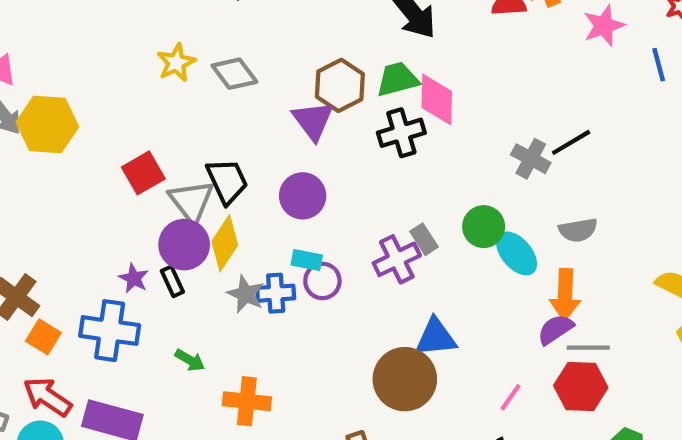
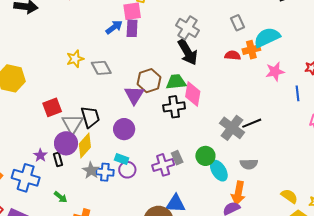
gray cross: (531, 159) -> (232, 128), size x1.4

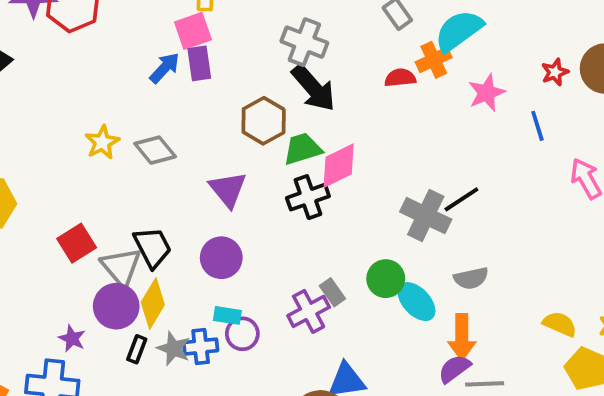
brown hexagon: (149, 81) -> (264, 121), moved
pink diamond: (193, 94) -> (339, 166), turned 65
black rectangle: (58, 159) -> (137, 349), moved, turned 48

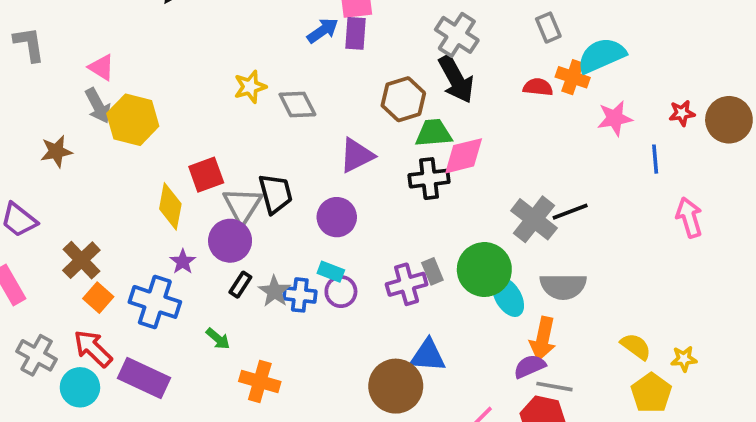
orange cross: (434, 60) -> (573, 77), turned 32
purple triangle: (228, 189) -> (357, 155), turned 30
gray semicircle: (471, 278) -> (563, 286), size x1.4
green circle: (386, 279) -> (484, 270), size x1.5
yellow diamond: (153, 303) -> (170, 206), moved, turned -33

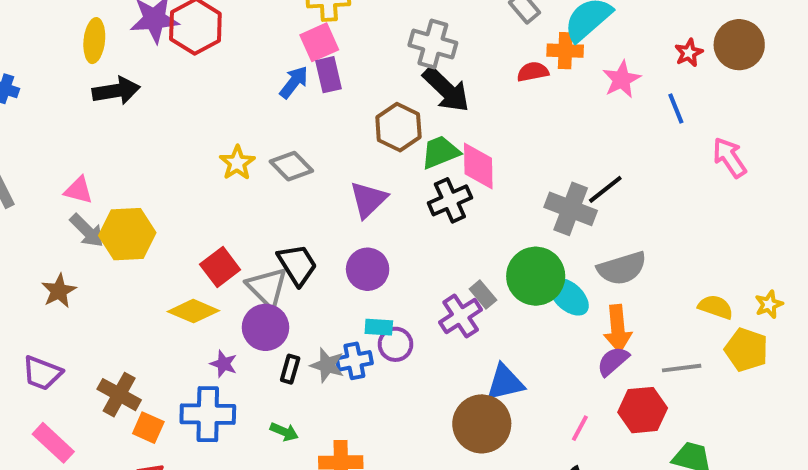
pink diamond: (464, 156) -> (478, 166), turned -60
yellow diamond: (170, 206) -> (193, 311), turned -60
gray line: (554, 387) -> (682, 368), moved

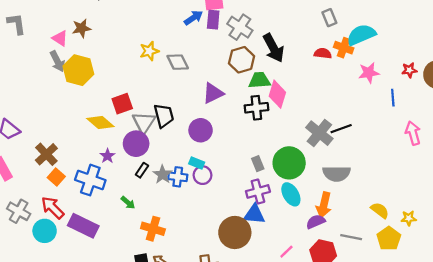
gray cross: (433, 44) -> (240, 27), moved
brown star: (59, 291) -> (82, 28), moved
cyan ellipse: (569, 297) -> (291, 194), moved
purple cross: (461, 316) -> (258, 191), moved

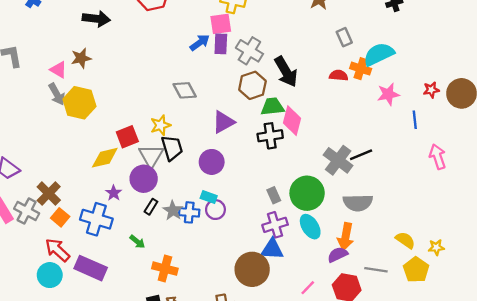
yellow star: (149, 51) -> (160, 125), moved
yellow diamond: (100, 123) -> (105, 158), turned -52
gray cross: (19, 211) -> (27, 211), moved

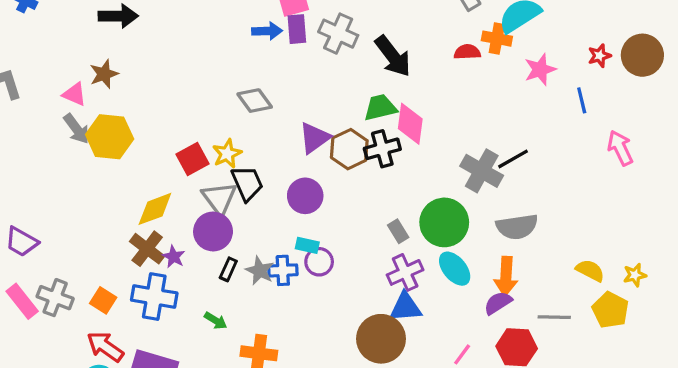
blue arrow: (200, 43) -> (267, 31), turned 42
brown hexagon: (252, 85) -> (349, 149), moved
red square: (127, 137) -> (192, 159), moved
brown cross: (49, 194) -> (147, 249), moved

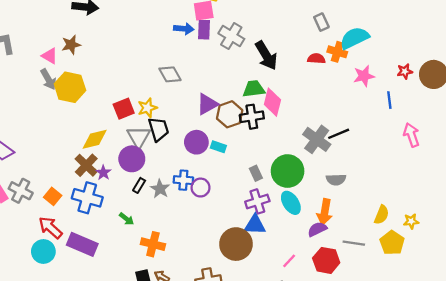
gray semicircle: (517, 227) -> (336, 180), size x0.7
cyan rectangle: (307, 245) -> (218, 147), moved
blue cross: (283, 270) -> (183, 180), moved
yellow semicircle: (590, 271) -> (382, 215), turned 78

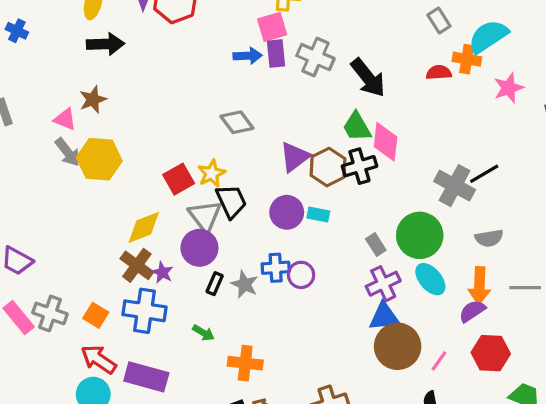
green trapezoid: (254, 89) -> (357, 127), turned -105
gray line: (354, 243) -> (525, 288), moved
brown circle: (236, 244) -> (398, 346), moved

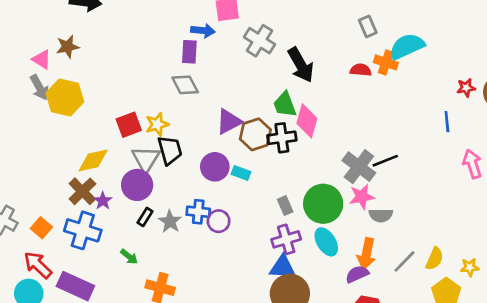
purple rectangle: (276, 53) -> (189, 52), moved
pink star: (509, 88) -> (362, 197), moved
gray line: (525, 288) -> (404, 261), turned -55

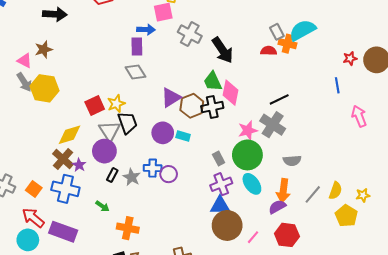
gray rectangle: (368, 26) -> (277, 32), moved
black line: (385, 161) -> (279, 99), moved
pink star: (362, 197) -> (248, 130), moved

